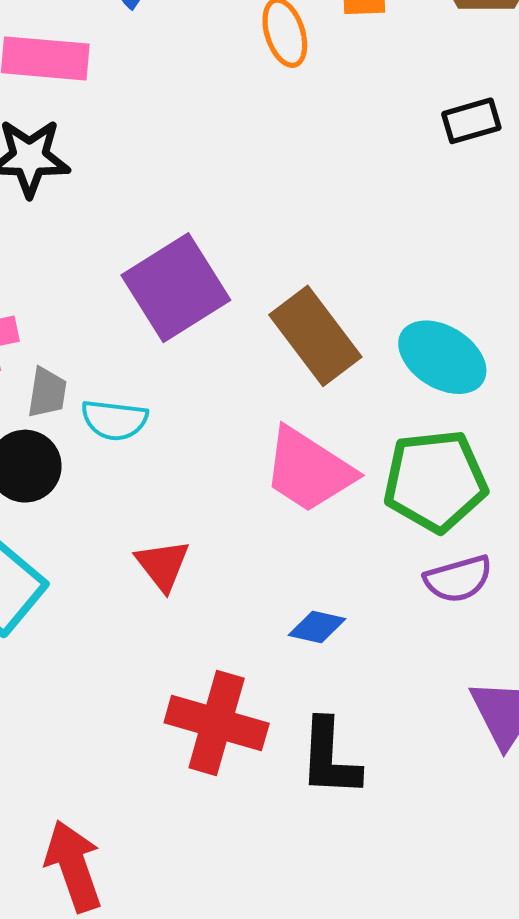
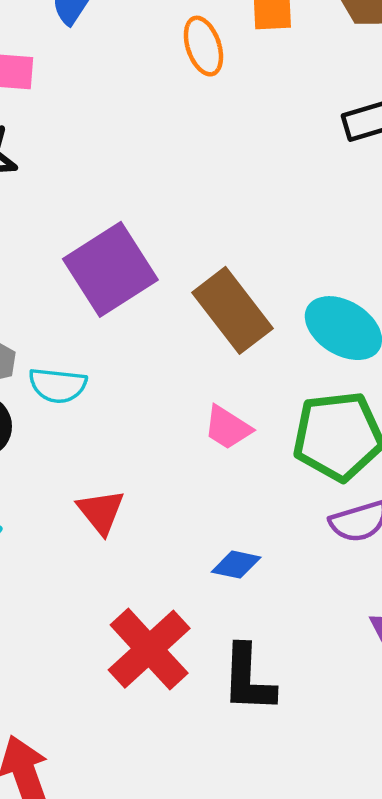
pink trapezoid: (309, 470) -> (228, 428), size x0.6
red cross: (217, 723) -> (149, 649), turned 32

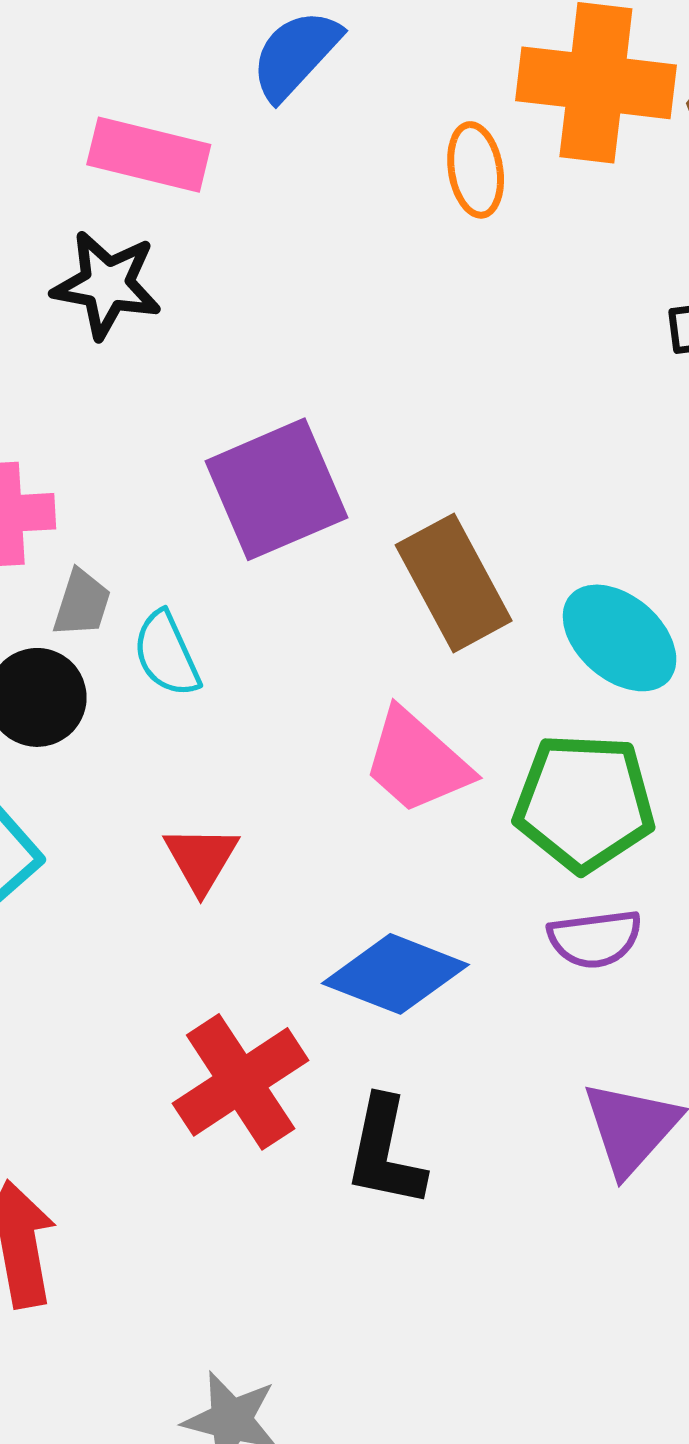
cyan semicircle: (58, 385) -> (167, 654), turned 50
pink trapezoid: (228, 428) -> (417, 762), size x1.5
blue diamond: (236, 565) -> (395, 974), size x1.8

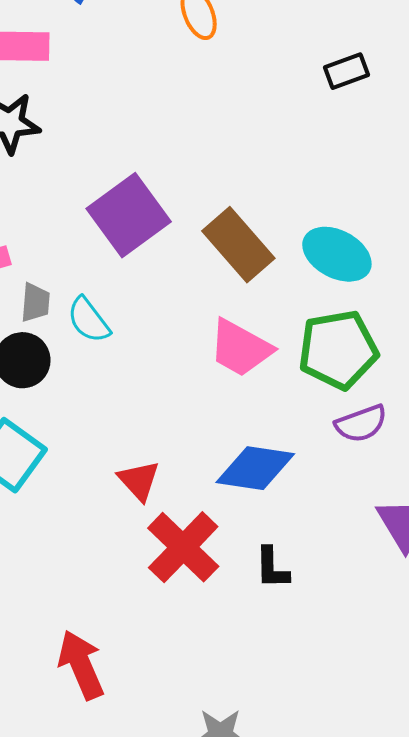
red triangle: (201, 859) -> (139, 481), moved
black L-shape: (385, 1152) -> (272, 568), size x0.7

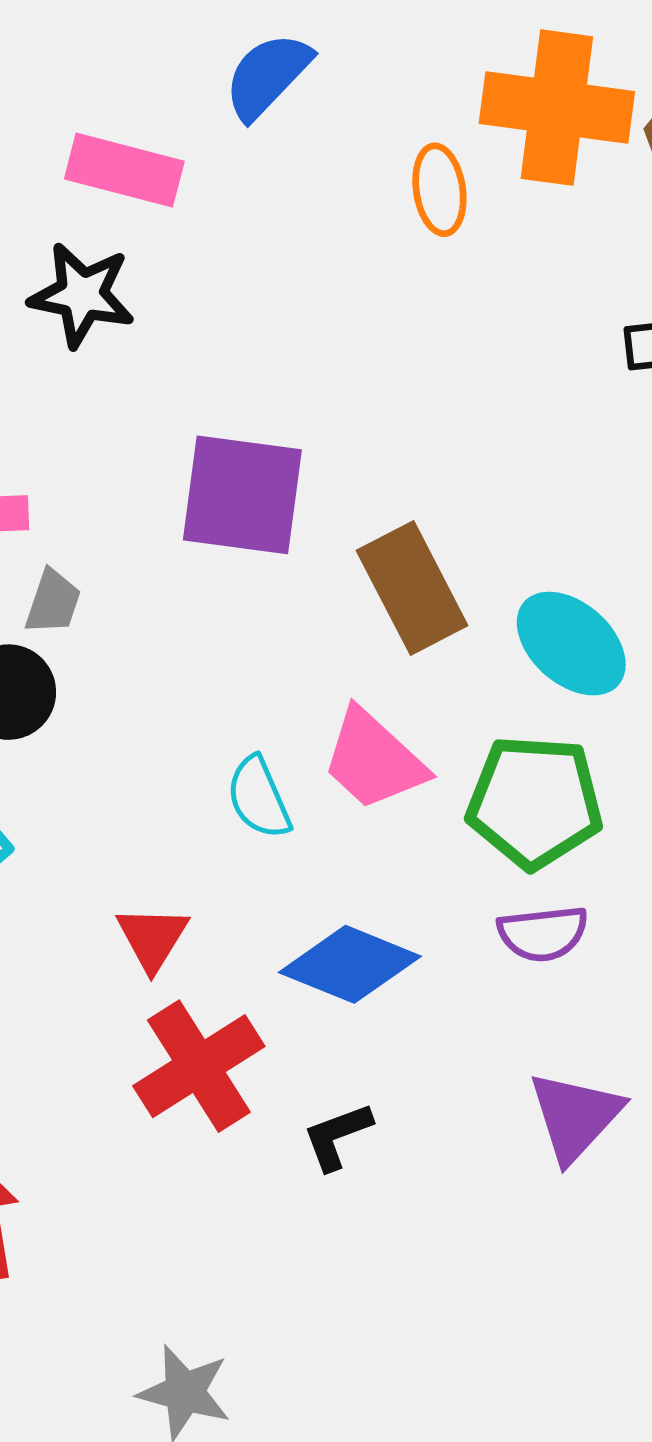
purple square: (129, 215) -> (242, 495), turned 30
cyan semicircle: (89, 320) -> (259, 798), moved
black L-shape: (272, 568) -> (337, 1136), turned 57

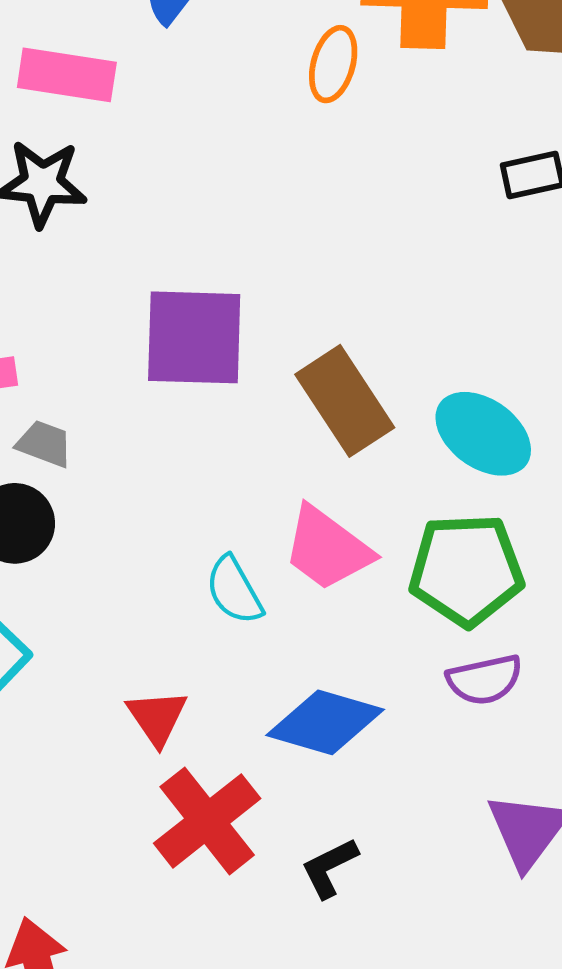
orange ellipse: (439, 190) -> (333, 64), turned 30
gray trapezoid: (53, 602) -> (44, 444), turned -82

